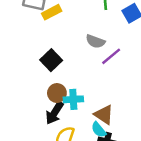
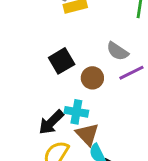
brown circle: (57, 93) -> (92, 78), moved
brown triangle: (104, 115) -> (87, 134), moved

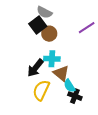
gray semicircle: (117, 51) -> (44, 12), moved
brown circle: (92, 78) -> (49, 34), moved

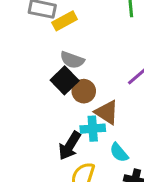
brown triangle: (61, 73) -> (107, 112), moved
cyan semicircle: (69, 86) -> (119, 153), moved

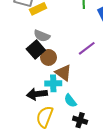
black arrow: (70, 146) -> (37, 94), turned 48

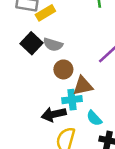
black square: (36, 49) -> (32, 43), moved
brown triangle: (63, 73) -> (83, 86), turned -42

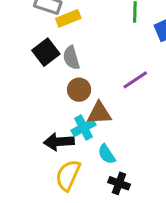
gray semicircle: (53, 45) -> (71, 58), turned 48
cyan cross: (72, 100) -> (84, 128), turned -30

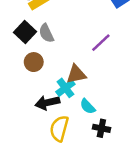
brown circle: (79, 90) -> (34, 62), moved

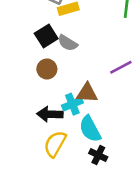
gray semicircle: (46, 33) -> (68, 43), turned -48
cyan semicircle: (88, 106) -> (90, 129), size x1.5

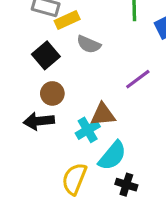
gray semicircle: (68, 43) -> (89, 44), moved
black arrow: (50, 114) -> (39, 121), moved
cyan semicircle: (90, 129) -> (112, 156), turned -104

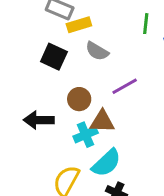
black square: (46, 55) -> (54, 57), turned -32
purple line: (138, 79) -> (125, 86), moved
brown circle: (52, 93) -> (79, 99), moved

